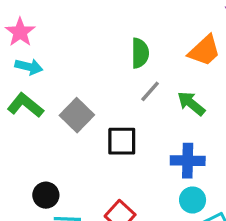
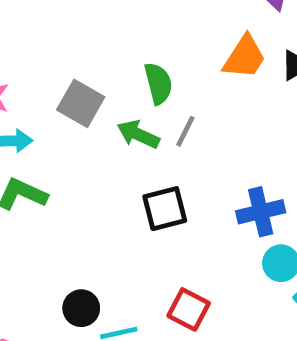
green arrow: (191, 103) -> (138, 134), moved
gray square: (77, 115) -> (81, 103), moved

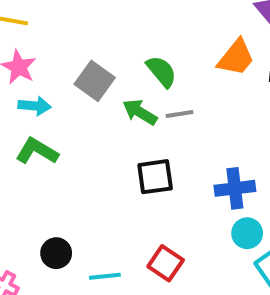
green semicircle: (158, 83) -> (161, 71), turned -32
gray line: (185, 131) -> (180, 114), turned 48
black circle: (81, 308) -> (56, 253), moved

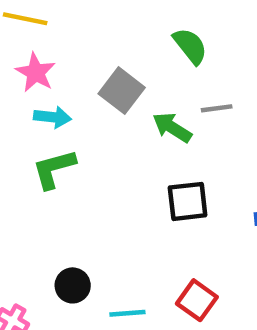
green semicircle: (161, 71) -> (190, 46), moved
gray line: (180, 114) -> (217, 108), moved
green L-shape: (37, 151) -> (54, 169), turned -48

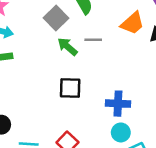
gray square: (122, 91) -> (56, 18), moved

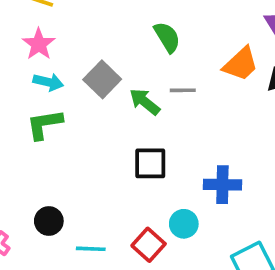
gray square: (56, 18) -> (102, 79), moved
cyan circle: (121, 132) -> (184, 224), moved

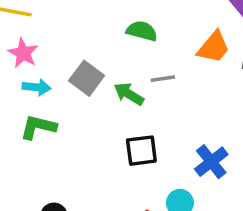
green semicircle: (167, 37) -> (142, 31), turned -36
green L-shape: (44, 124) -> (38, 127), turned 30
blue cross: (222, 185) -> (211, 162), turned -32

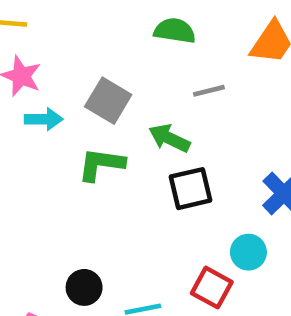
green arrow: (129, 94) -> (169, 138), moved
green L-shape: (38, 127) -> (101, 164), moved

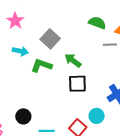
green semicircle: (175, 31) -> (97, 23), moved
gray line: (209, 91) -> (110, 45), moved
cyan arrow: (44, 119) -> (20, 51), moved

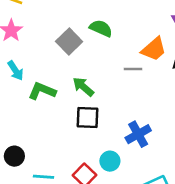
green semicircle: (97, 23) -> (101, 28), moved
gray square: (50, 39) -> (69, 42), moved
cyan arrow: (20, 51) -> (15, 71), turned 42

